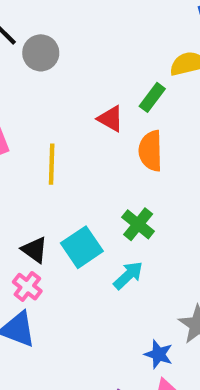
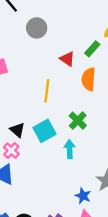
gray circle: (41, 53) -> (37, 28), moved
yellow line: (52, 164) -> (47, 91), moved
cyan arrow: (128, 275) -> (70, 149), turned -54

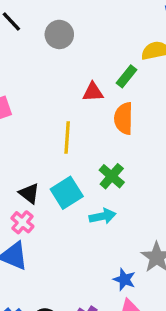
gray circle: (37, 28) -> (59, 34), moved
red triangle: (67, 59) -> (93, 92), turned -35
cyan arrow: (70, 149) -> (103, 216), turned 84

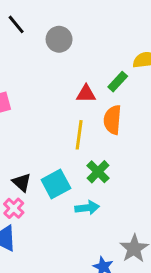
yellow line: (67, 137) -> (79, 135), moved

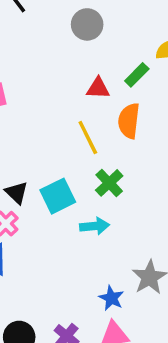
gray circle: (59, 39) -> (87, 24), moved
yellow line: (79, 135) -> (88, 137), turned -36

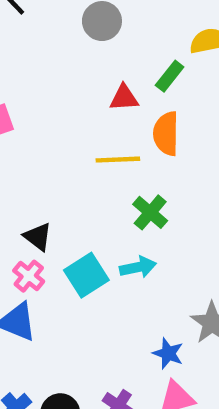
yellow line: (88, 137) -> (118, 160), turned -60
cyan square: (58, 196) -> (86, 275), moved

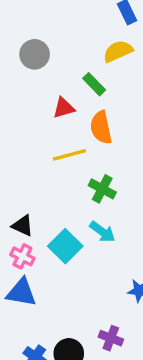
green rectangle: (170, 76) -> (94, 84), turned -70
cyan arrow: (138, 267) -> (102, 232), turned 60

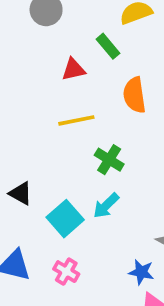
orange semicircle: (101, 128) -> (134, 95), moved
cyan arrow: (102, 232) -> (106, 206), turned 96
pink cross: (22, 256) -> (66, 272), moved

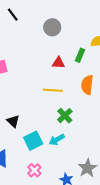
green rectangle: (108, 46) -> (80, 55), turned 48
pink cross: (66, 272) -> (34, 170), moved

